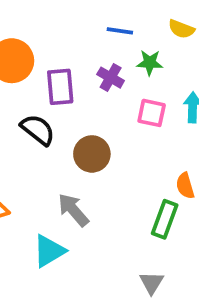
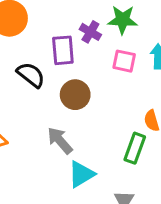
green star: (150, 63) -> (123, 20), size x1.4
purple rectangle: (60, 87) -> (63, 50), moved
cyan triangle: (49, 251) -> (81, 174), moved

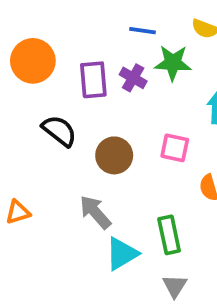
purple rectangle: (63, 50) -> (93, 80), moved
pink square: (124, 61) -> (175, 148), moved
green rectangle: (135, 148) -> (169, 235), moved, turned -32

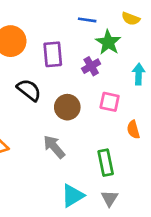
green star: (173, 63) -> (108, 42), turned 30
purple cross: (133, 78) -> (91, 66), moved, turned 30
cyan triangle: (122, 254) -> (73, 196), moved

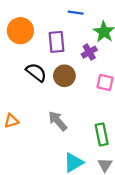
blue line: (87, 20) -> (76, 13), moved
brown circle: (67, 107) -> (64, 76), moved

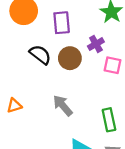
purple cross: (89, 52) -> (96, 44), moved

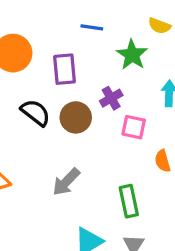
gray arrow: (63, 106) -> (66, 182), turned -95

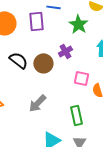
purple rectangle: (64, 69) -> (36, 21), moved
pink square: (134, 127) -> (81, 78), moved

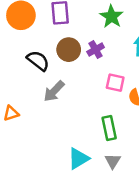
brown circle: (43, 63) -> (69, 50), moved
gray arrow: (37, 103) -> (54, 91), moved

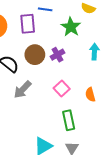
pink square: (115, 83) -> (62, 88), moved, turned 35

